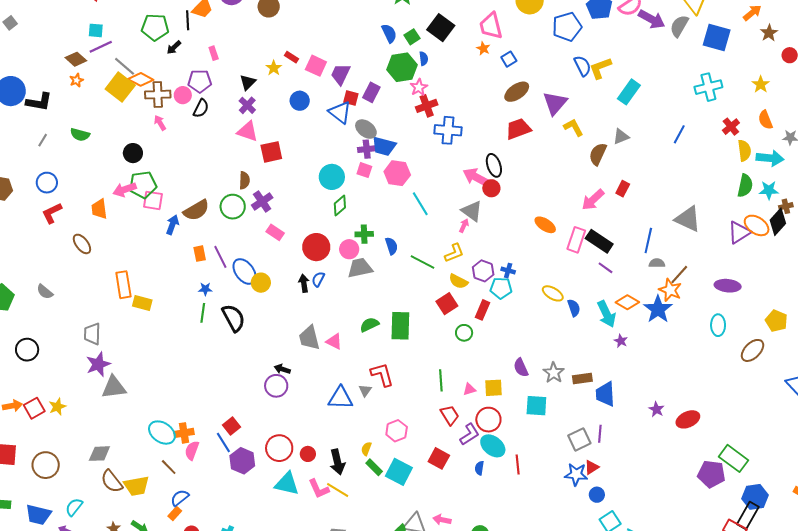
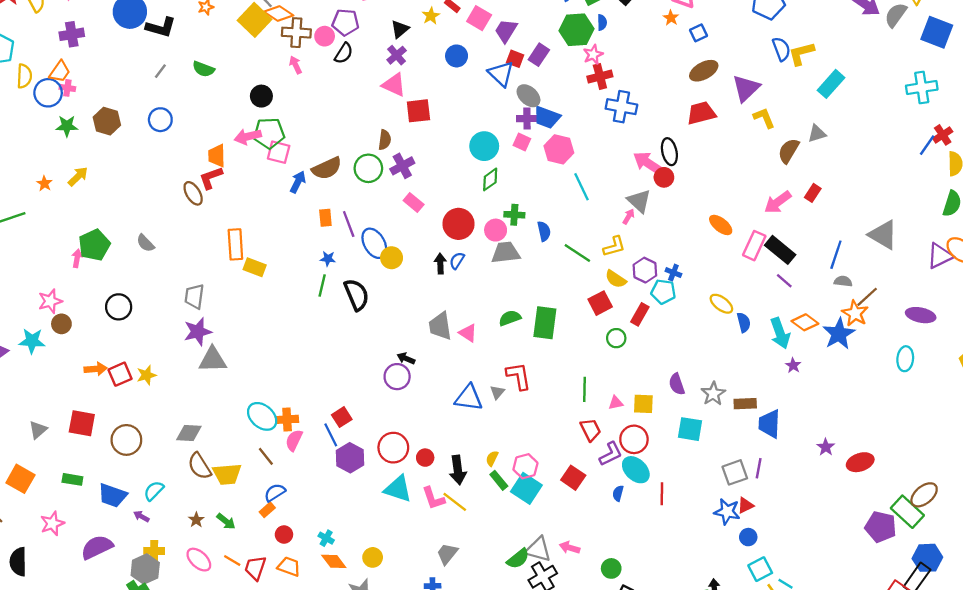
blue line: (679, 134) -> (927, 145), moved
red L-shape: (52, 213) -> (211, 178), moved
brown ellipse: (752, 350) -> (924, 495), moved
pink hexagon: (397, 431) -> (525, 466), moved

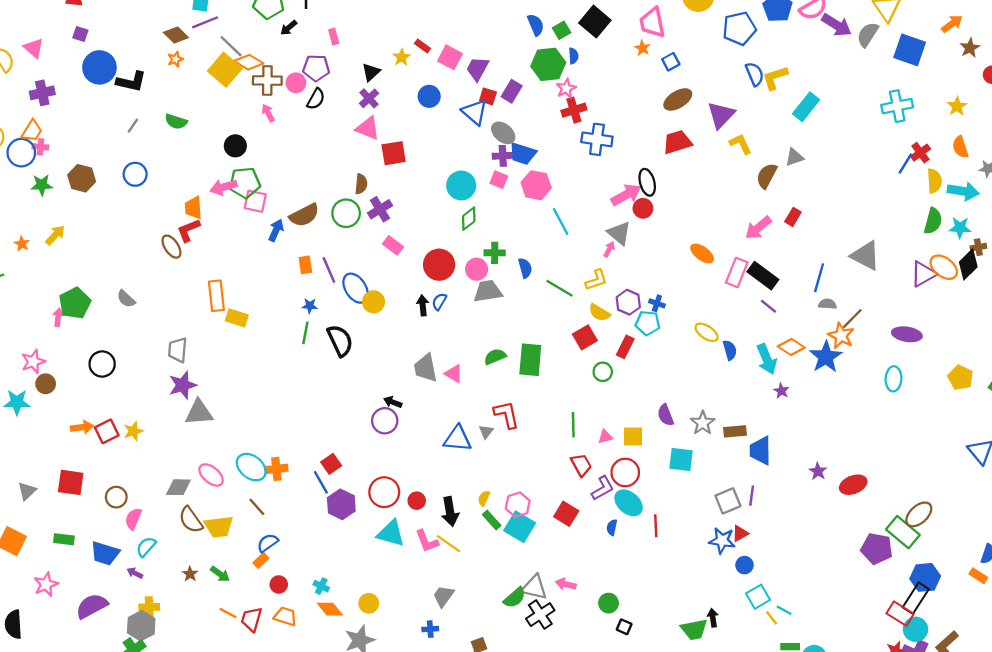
pink arrow: (648, 163) -> (626, 195), turned 120
brown circle: (126, 440) -> (116, 497), size x0.7
pink semicircle: (294, 440) -> (133, 519), moved
pink ellipse: (199, 560) -> (211, 475), moved

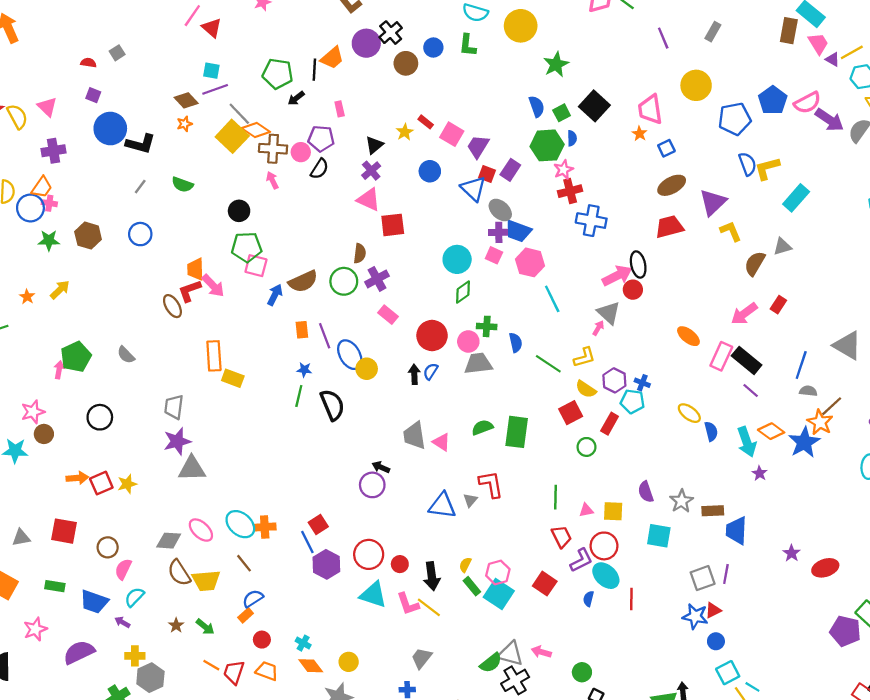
pink arrow: (224, 187) -> (213, 286), moved, turned -120
gray triangle: (27, 491) -> (21, 538), turned 30
gray hexagon: (141, 626) -> (150, 678), moved

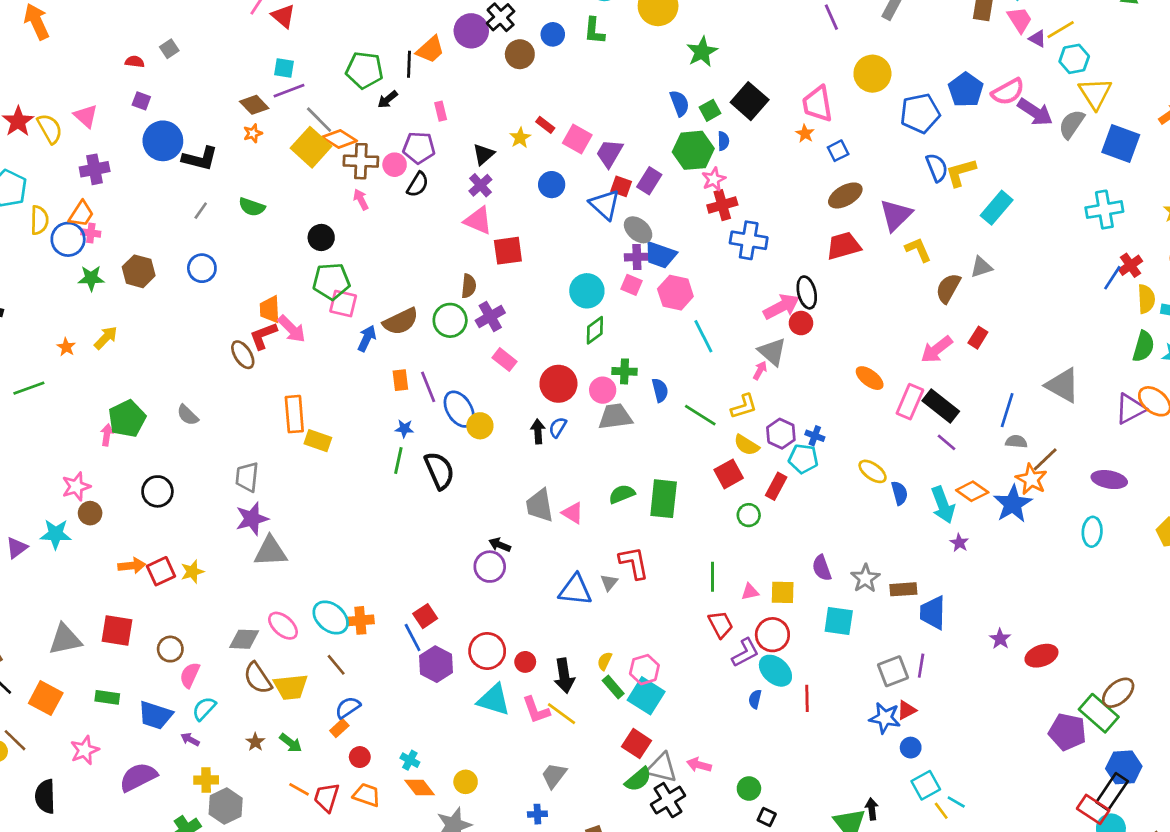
gray triangle: (21, 538) -> (65, 639), size x1.5
red square: (545, 584) -> (636, 744), moved

